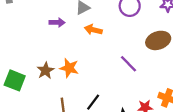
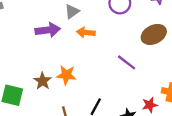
purple arrow: (57, 22) -> (48, 30), size x1.5

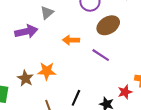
orange arrow: (86, 33) -> (71, 40), moved
brown ellipse: (154, 34) -> (108, 25), moved

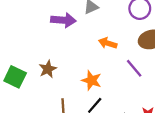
orange star: (47, 71) -> (91, 80), moved

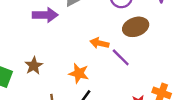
orange arrow: (108, 43) -> (99, 43), moved

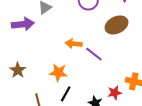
brown ellipse: (136, 27) -> (117, 25), moved

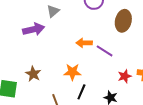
brown ellipse: (117, 25) -> (123, 21), turned -45
red star: (115, 93) -> (125, 76), moved

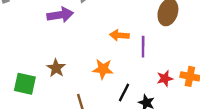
purple line: (105, 51) -> (143, 47), turned 54
black line: (81, 92) -> (124, 93), moved

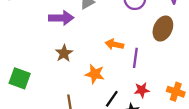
brown star: (56, 68) -> (64, 53), moved
red star: (165, 78) -> (142, 90), moved

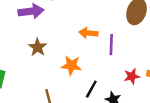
red star: (142, 90) -> (132, 76), moved

